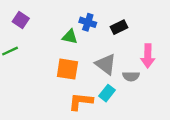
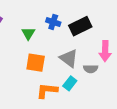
black rectangle: (119, 27) -> (80, 26), size x1.5
green triangle: (70, 37) -> (28, 33), moved, turned 48

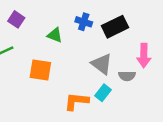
green triangle: (28, 33) -> (55, 35), turned -40
orange square: (36, 63) -> (40, 70), moved

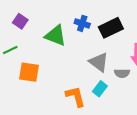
green triangle: (55, 35) -> (56, 36), size x1.5
orange square: (40, 70) -> (29, 72), moved
orange L-shape: (76, 101) -> (76, 96), turned 70

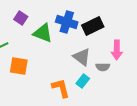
purple square: (20, 21) -> (21, 18), moved
blue cross: (82, 23) -> (67, 22), size x1.5

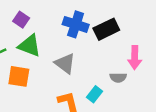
green triangle: (43, 33) -> (29, 46), moved
gray triangle: (82, 57) -> (65, 63), moved

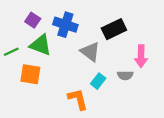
blue cross: (76, 24) -> (65, 25), moved
gray triangle: (65, 63) -> (90, 52), moved
cyan rectangle: (94, 94) -> (98, 81), moved

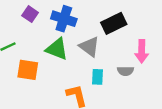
green triangle: (41, 45) -> (57, 49), moved
cyan rectangle: (98, 81) -> (98, 77), turned -35

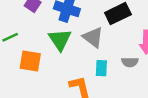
green triangle: (57, 49) -> (60, 40), turned 35

